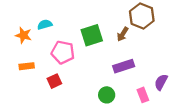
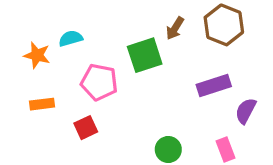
brown arrow: (123, 34) -> (175, 28), moved
purple rectangle: (124, 66) -> (214, 86), moved
purple semicircle: (161, 82) -> (246, 111), moved

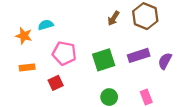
green square: (145, 55) -> (104, 60), moved
purple semicircle: (246, 111) -> (165, 61), moved

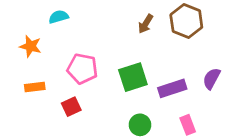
cyan semicircle: (46, 25) -> (59, 17), moved
purple rectangle: (139, 55) -> (172, 88), moved

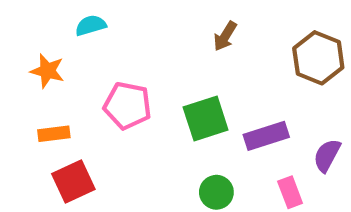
brown hexagon: (186, 21) -> (318, 58), moved
purple semicircle: (212, 79) -> (327, 155), moved
red square: (71, 107) -> (73, 181), moved, size x1.4

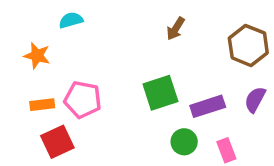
pink pentagon: (128, 106) -> (83, 100), moved
purple semicircle: (327, 155) -> (255, 100), moved
green circle: (216, 192) -> (184, 142), moved

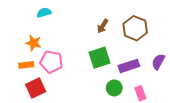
brown arrow: (176, 29) -> (103, 26), moved
brown hexagon: (248, 45) -> (135, 28), moved
orange star: (37, 56) -> (34, 43), moved

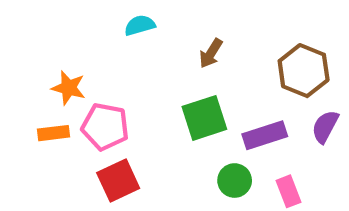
cyan semicircle: (44, 13) -> (140, 25), moved
brown hexagon: (135, 28) -> (304, 71), moved
red square: (36, 88) -> (118, 181), moved

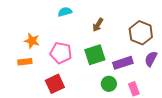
pink pentagon: (105, 127) -> (61, 53), moved

